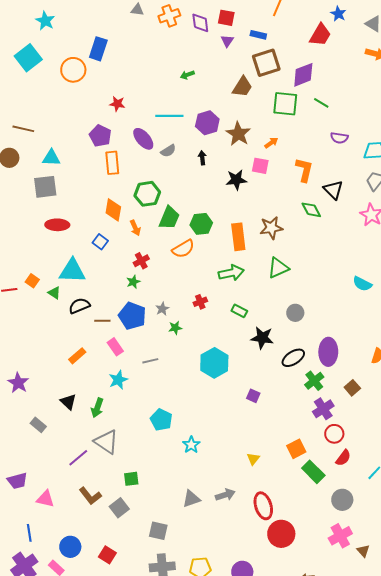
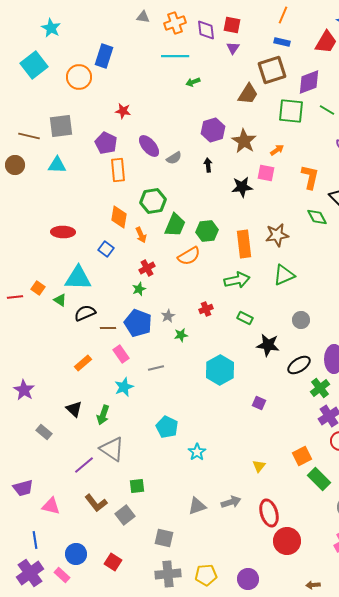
blue rectangle: (258, 35) -> (282, 42), moved
cyan line: (169, 116) -> (175, 56), moved
gray square: (45, 187) -> (61, 126), moved

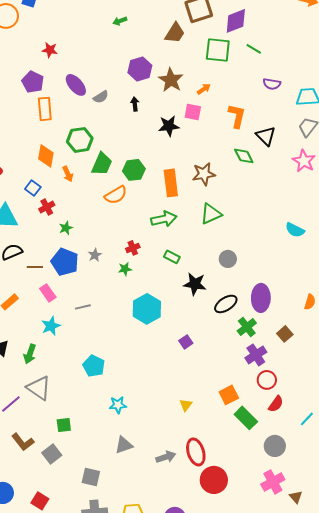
red cross: (147, 268) -> (47, 207), moved
green star: (181, 335) -> (125, 269), moved
purple square: (259, 403) -> (186, 342), turned 32
cyan star: (197, 452) -> (118, 405), moved, turned 30
gray arrow: (231, 502) -> (166, 457), moved

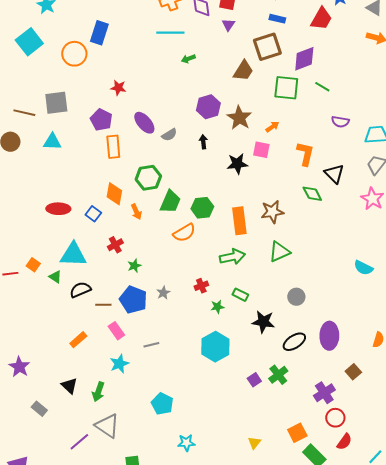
blue square: (33, 188) -> (93, 214), moved
green star: (125, 269) -> (217, 307), moved
green cross: (247, 327) -> (278, 375), moved

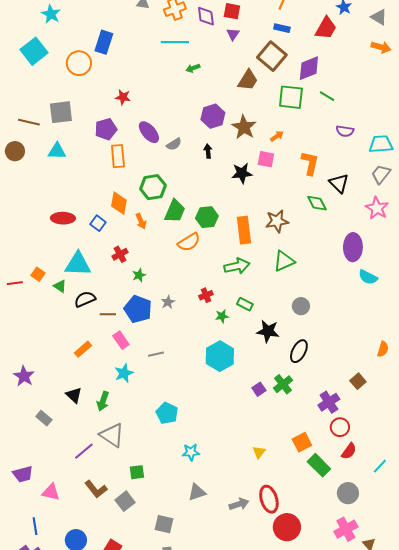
brown square: (267, 47) -> (272, 56), turned -32
purple pentagon: (101, 120) -> (106, 129), turned 30
purple ellipse: (329, 336) -> (353, 247), moved
black ellipse: (294, 342) -> (299, 351), turned -30

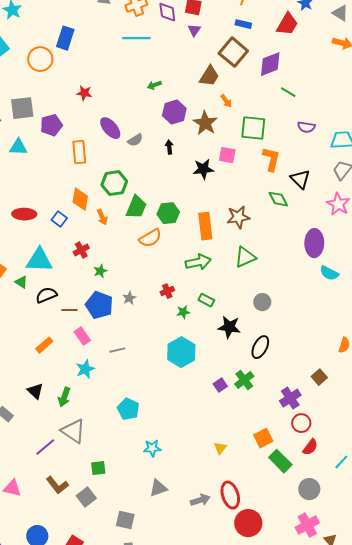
green arrow: (193, 68) -> (154, 85), moved
green square: (291, 97) -> (253, 128), moved
purple pentagon: (106, 129) -> (51, 125), moved
orange arrow: (277, 136) -> (226, 101), moved, turned 88

